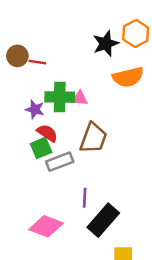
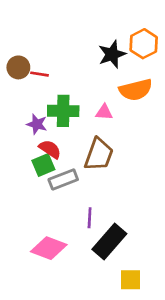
pink triangle: (80, 98) -> (104, 112), moved

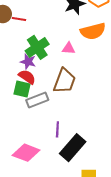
green cross: (63, 111) -> (37, 47), turned -35
purple star: (37, 124) -> (28, 62), moved
green square: (43, 165) -> (22, 89), turned 36

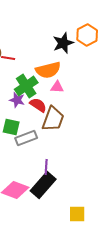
orange semicircle: (93, 31) -> (48, 70), moved
red semicircle: (27, 77) -> (38, 105), moved
black rectangle: (73, 148) -> (43, 185), moved

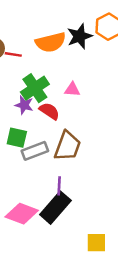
orange semicircle: (48, 70) -> (51, 42), moved
brown trapezoid: (53, 119) -> (68, 146), moved

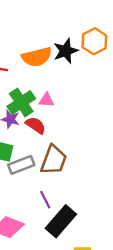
pink triangle: (72, 89) -> (46, 100), moved
purple line: (59, 186) -> (45, 200), turned -30
black rectangle: (55, 208) -> (61, 221), moved

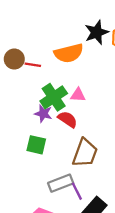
black star: (66, 51) -> (97, 32), moved
gray rectangle: (21, 165) -> (61, 183), moved

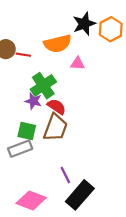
pink triangle: (78, 95) -> (78, 63), moved
brown trapezoid: (85, 153) -> (55, 128), moved
gray rectangle: (61, 183) -> (20, 149), moved

